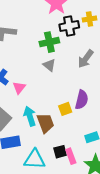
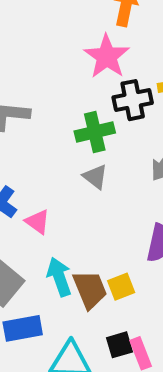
pink triangle: (19, 88) -> (38, 222), turned -32
yellow square: (65, 109) -> (121, 287), moved

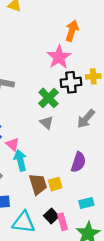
green cross: (95, 132) -> (49, 98), turned -36
cyan arrow: (59, 277) -> (20, 160), moved
black square: (119, 345) -> (51, 216), turned -32

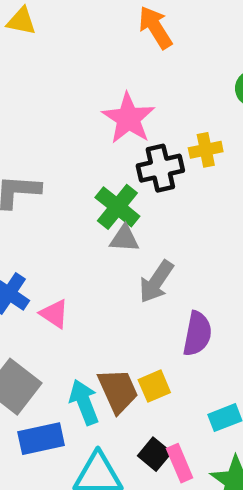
orange arrow: (72, 31) -> (155, 27), moved, turned -42
gray arrow: (86, 119) -> (156, 282), moved
gray triangle: (47, 123) -> (124, 239), moved, turned -32
cyan arrow: (20, 160) -> (84, 402), moved

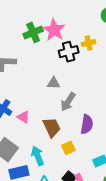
green cross: (117, 207) -> (33, 32), moved, turned 30
brown trapezoid: (118, 391) -> (52, 127), moved

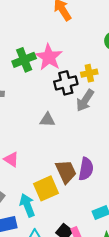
gray arrow: (68, 102) -> (85, 100), moved
brown trapezoid: (52, 127) -> (66, 172), moved
yellow square: (68, 148) -> (46, 188), moved, size x1.5

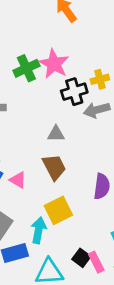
gray arrow: (85, 100) -> (97, 110), turned 45
brown trapezoid: (66, 172) -> (54, 167), moved
cyan arrow: (27, 205) -> (39, 230), turned 35

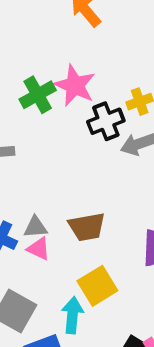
gray triangle: (56, 134) -> (35, 227), moved
brown trapezoid: (54, 167) -> (87, 227), turned 112

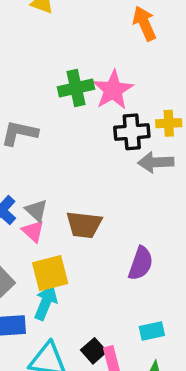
gray triangle: (35, 227) -> (36, 210), turned 30
yellow square: (97, 286) -> (50, 273), moved

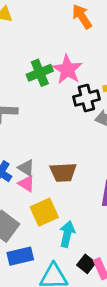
cyan arrow: (46, 303) -> (67, 234), moved

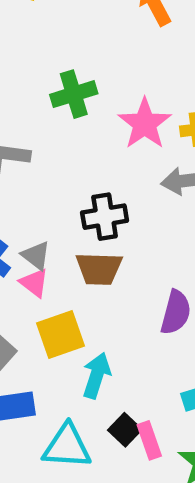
pink star: (67, 70) -> (145, 124), moved
black cross: (86, 98) -> (105, 217), moved

